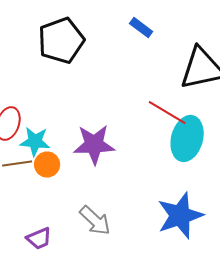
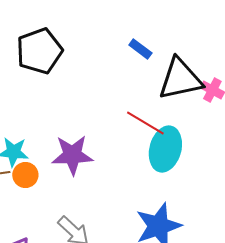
blue rectangle: (141, 28) -> (140, 49), moved

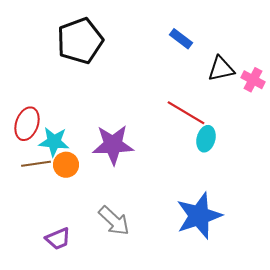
black triangle: (180, 79) -> (221, 69), size x0.6
cyan ellipse: (165, 149) -> (206, 139), size x0.6

